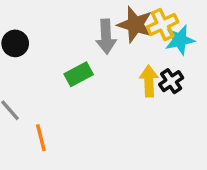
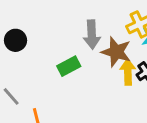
brown star: (135, 25) -> (116, 52), moved

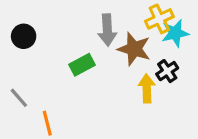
yellow arrow: (128, 72) -> (147, 88), moved

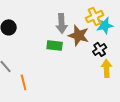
green rectangle: (82, 65) -> (55, 45), moved, turned 35
yellow arrow: (147, 88) -> (107, 68), moved

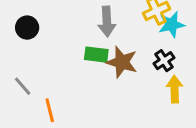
brown star: (79, 35) -> (122, 62), moved

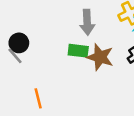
black circle: (27, 28) -> (19, 43), moved
gray line: (23, 86) -> (15, 56), moved

